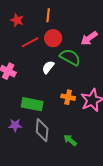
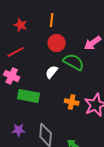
red line: (30, 42) -> (16, 52), moved
green rectangle: (32, 104) -> (29, 96), moved

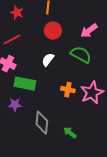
green semicircle: (74, 62) -> (81, 55), moved
purple star: (19, 130) -> (15, 105), moved

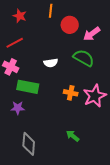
red circle: (53, 31) -> (70, 25), moved
white semicircle: (48, 60) -> (51, 63), turned -136
gray diamond: (42, 123) -> (29, 144), moved

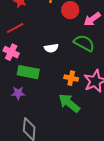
green arrow: (73, 136) -> (69, 103), moved, size x1.6

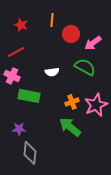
orange cross: (71, 78) -> (72, 102), turned -32
purple star: (18, 93) -> (19, 129), moved

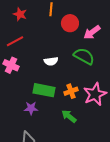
green rectangle: (29, 96) -> (44, 90), moved
green arrow: (70, 127) -> (69, 116), size x0.7
purple star: (19, 129) -> (31, 108), moved

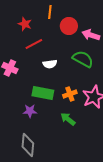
red star: (20, 14) -> (25, 24), moved
pink arrow: (92, 32) -> (91, 35), turned 54
red line: (15, 41) -> (34, 44), moved

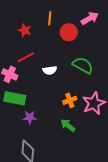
pink arrow: (91, 35) -> (90, 18), moved, turned 132
red line: (34, 44) -> (26, 57), moved
green rectangle: (43, 93) -> (15, 98), moved

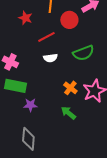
red line: (26, 57) -> (46, 37), moved
green semicircle: (83, 65) -> (83, 53), turned 130
orange cross: (70, 100) -> (70, 88), turned -32

